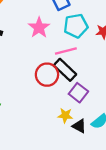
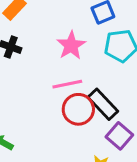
pink line: (66, 51) -> (67, 84), moved

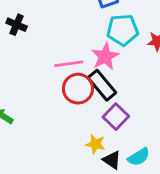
pink star: (71, 45) -> (105, 56), moved

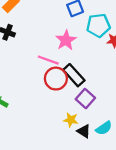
cyan pentagon: (123, 30) -> (98, 25), moved
pink star: (105, 56) -> (66, 40), moved
pink line: (69, 64) -> (48, 60), turned 30

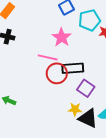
black rectangle: (74, 75) -> (73, 68), turned -45
black triangle: (84, 131) -> (88, 118), size x1.5

